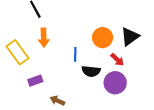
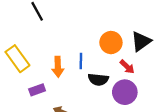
orange arrow: (44, 38) -> (58, 67), moved

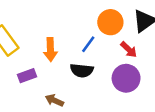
blue line: (81, 61) -> (88, 44), moved, turned 35
black semicircle: (98, 79) -> (82, 70), moved

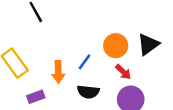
blue line: (88, 44) -> (85, 62), moved
red arrow: (129, 50) -> (123, 72), moved

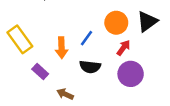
red arrow: (123, 72) -> (123, 48), turned -98
purple rectangle: (36, 97) -> (40, 72), turned 63

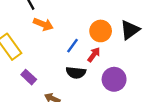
orange arrow: (62, 48) -> (43, 24), moved, turned -66
red arrow: (123, 48) -> (94, 55), moved

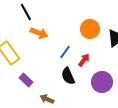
orange circle: (101, 31) -> (90, 29), moved
black semicircle: (76, 73) -> (68, 76), turned 60

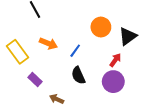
orange arrow: (39, 33) -> (48, 43), moved
red arrow: (84, 60) -> (115, 60), moved

